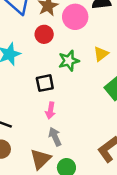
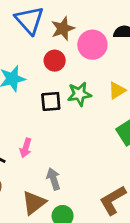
black square: (45, 83) -> (51, 101), moved
pink arrow: (50, 110) -> (26, 148), moved

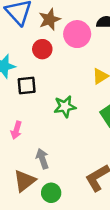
green star: (79, 94) -> (65, 107), moved
black square: (51, 101) -> (27, 86), moved

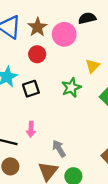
green star: (65, 107) -> (71, 88), moved

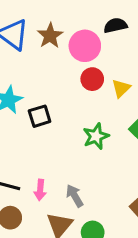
red circle: (37, 54) -> (92, 79), moved
green star: (71, 88) -> (96, 136), moved
pink arrow: (31, 129) -> (40, 190), moved

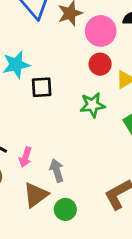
green star: (96, 136) -> (93, 105), moved

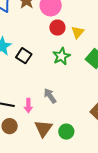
black square: (42, 87) -> (24, 56), turned -35
gray arrow: (57, 170) -> (50, 96), moved

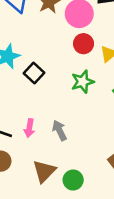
pink arrow: (28, 106) -> (29, 128), moved

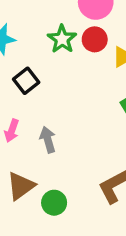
black square: (34, 73) -> (26, 81), moved
green star: (83, 82) -> (62, 39), moved, turned -30

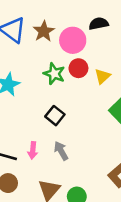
black square: (26, 81) -> (55, 116), moved

